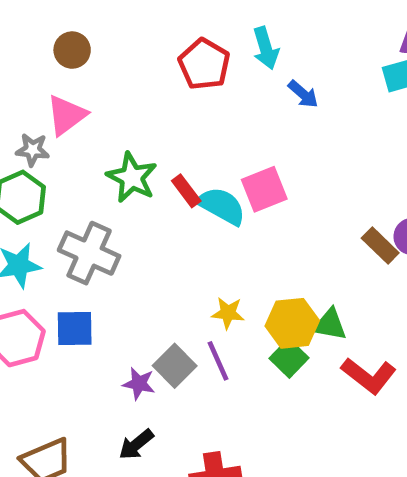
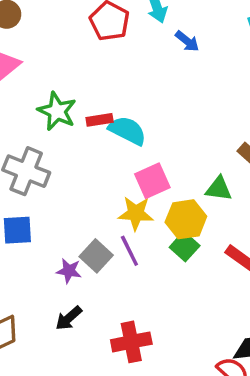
pink square: (264, 189) -> (152, 181), moved
red rectangle: (186, 191) -> (100, 120), turned -60
yellow star: (228, 313) -> (136, 213), size x1.4
green triangle: (330, 325) -> (219, 189), moved

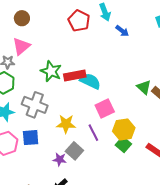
red rectangle: (100, 120) -> (75, 76), size x1.5
green triangle: (219, 189) -> (144, 87), moved, turned 35
yellow star: (136, 213) -> (66, 124), moved
purple line: (129, 251) -> (93, 133), moved

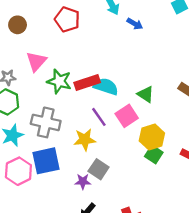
red pentagon: (79, 21) -> (67, 19), moved
pink triangle: (21, 46) -> (36, 61), moved
green triangle: (144, 87) -> (146, 94), moved
purple line: (93, 133) -> (99, 117), moved
blue square: (31, 138) -> (46, 161), size x1.4

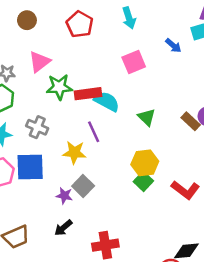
blue arrow: (135, 24) -> (173, 46), moved
green star: (59, 81) -> (59, 87), turned -30
pink square: (127, 116) -> (134, 62), moved
gray cross: (46, 122) -> (37, 127), size x0.7

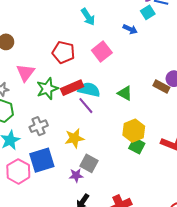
red pentagon: (80, 24) -> (63, 52), moved
gray cross: (37, 127) -> (39, 126), turned -30
purple line: (94, 132) -> (86, 106), moved

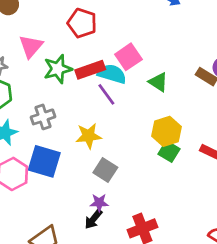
pink square: (102, 51) -> (128, 57), moved
blue square: (42, 160) -> (44, 161), turned 30
purple star: (76, 175) -> (99, 203), moved

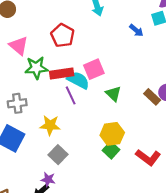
pink triangle: (31, 46) -> (19, 46), turned -42

